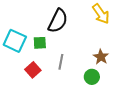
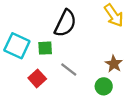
gray line: (61, 62) -> (69, 69), turned -63

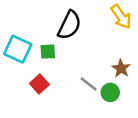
gray line: (69, 69) -> (89, 84), moved

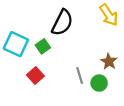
green square: (48, 52) -> (43, 46), turned -32
gray line: (89, 84) -> (80, 75), turned 35

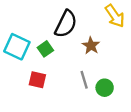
brown star: (109, 61) -> (91, 46), moved
red square: (35, 75) -> (37, 80), turned -35

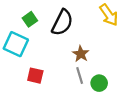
brown star: (91, 46) -> (81, 54), moved
green square: (45, 49) -> (30, 19), moved

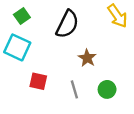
green square: (30, 19) -> (22, 16), moved
gray line: (80, 76) -> (74, 89), moved

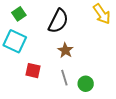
brown star: (87, 58) -> (65, 50), moved
green circle: (107, 89) -> (86, 84), moved

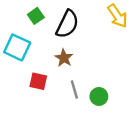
green square: (19, 14) -> (36, 16), moved
brown star: (65, 50) -> (64, 58), moved

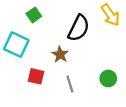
black semicircle: (67, 24) -> (79, 28), moved
green circle: (99, 96) -> (108, 78), moved

